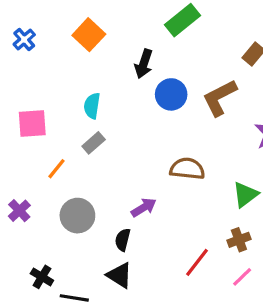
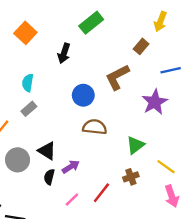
blue circle: (171, 94) -> (83, 95), moved
purple arrow: (144, 207) -> (71, 167), moved
black triangle: (119, 275) -> (47, 151), moved
pink line: (242, 277) -> (72, 200), moved

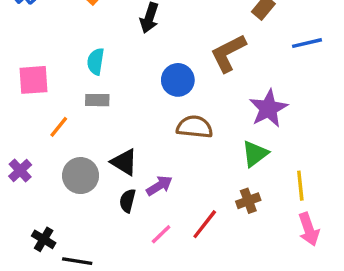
purple star: (155, 102) -> (268, 108), moved
gray rectangle: (29, 109) -> (97, 100), turned 42
yellow line: (166, 167) -> (300, 186), turned 48

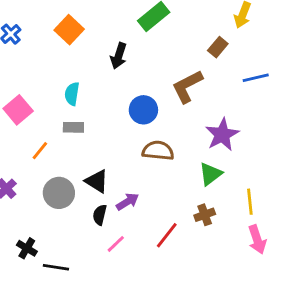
pink square: (34, 80) -> (18, 110), turned -36
pink line: (161, 234) -> (116, 244), moved

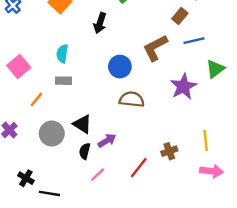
blue line: (256, 78) -> (194, 41), moved
green triangle: (211, 174) -> (215, 69), moved
pink arrow: (257, 240) -> (212, 171), turned -65

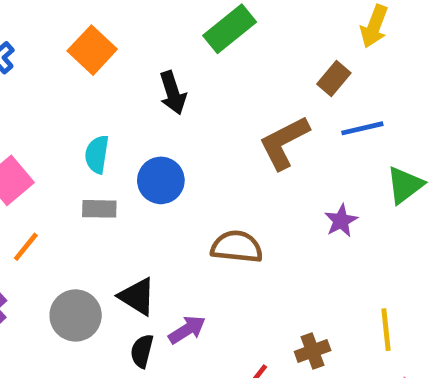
black arrow: (100, 23) -> (173, 93), turned -36
blue circle: (120, 67) -> (161, 180), moved
purple star: (183, 87) -> (341, 221), size x0.6
orange line: (36, 99) -> (26, 247), moved

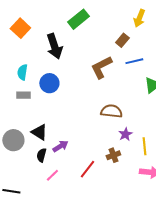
black arrow: (173, 93) -> (54, 46), size x1.4
purple star: (341, 221) -> (125, 134), moved
brown semicircle: (237, 247) -> (111, 111), moved

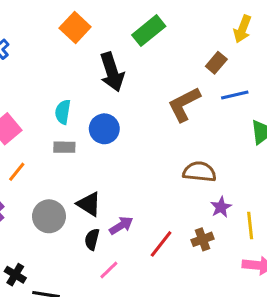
orange square: (20, 28) -> (75, 27), moved
red line: (87, 169) -> (161, 244), moved

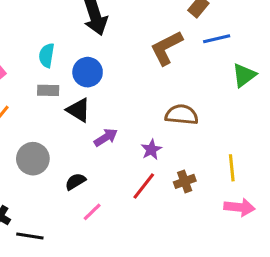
black triangle: (89, 204) -> (78, 110), moved
purple star: (221, 207) -> (151, 150), moved
purple arrow: (121, 226) -> (106, 137), moved
black semicircle: (92, 239) -> (75, 181), turned 45

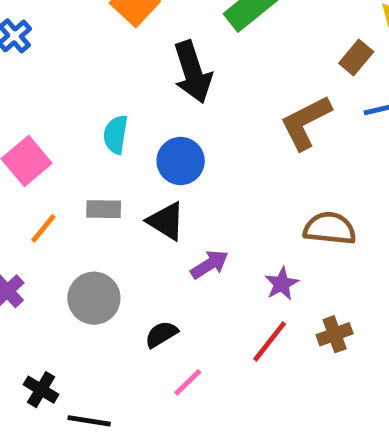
gray rectangle: (48, 90) -> (104, 209), moved

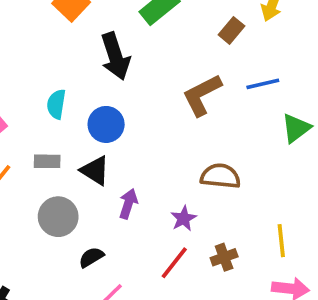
brown rectangle: (356, 58) -> (231, 30), moved
purple arrow: (209, 264) -> (128, 204), turned -40
gray circle: (94, 298) -> (58, 217), moved

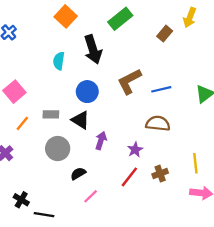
blue line: (263, 84) -> (161, 89), moved
brown L-shape: (202, 95) -> (129, 81), moved
cyan semicircle: (56, 104) -> (59, 61), moved

